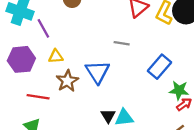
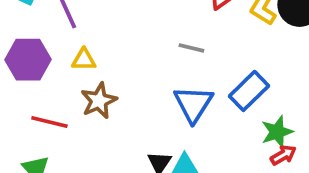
blue triangle: (97, 72) -> (193, 104), moved
green star: (179, 90) -> (277, 132), turned -30

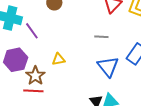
yellow triangle: (84, 60) -> (59, 59), moved
brown star: (99, 101) -> (35, 76), moved

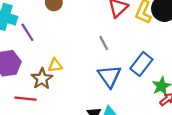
gray line: (101, 37) -> (104, 43), turned 56
brown star: (35, 76) -> (42, 79), moved

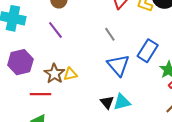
purple line: (27, 32) -> (55, 30), moved
yellow triangle: (55, 65) -> (70, 74), moved

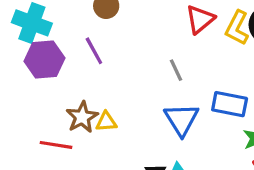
blue rectangle: (148, 51) -> (230, 104), turned 60
purple hexagon: (20, 62) -> (44, 60), moved

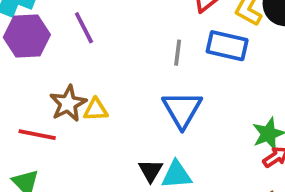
gray line: (176, 70) -> (178, 53), turned 30
blue rectangle: (230, 104) -> (227, 46), moved

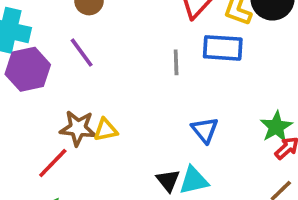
brown star: (68, 103) -> (78, 128), turned -30
blue triangle: (182, 109) -> (205, 130), moved, size x0.7
red line: (37, 135) -> (53, 163), turned -48

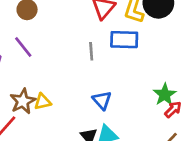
brown star: (78, 128) -> (23, 101), turned -30
blue triangle: (205, 130) -> (102, 100), moved

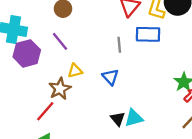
blue triangle: (102, 100) -> (110, 77), moved
yellow triangle: (43, 102) -> (75, 71), moved

